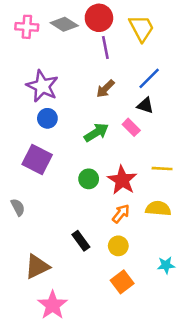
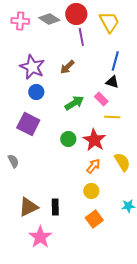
blue line: (149, 78) -> (115, 61), turned -30
brown arrow: (105, 89) -> (67, 67), moved
yellow line: (162, 169) -> (112, 117), moved
yellow semicircle: (158, 209) -> (122, 162), turned 54
black rectangle: (81, 241) -> (55, 207), moved, turned 35

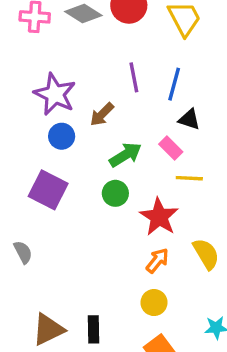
purple line: (81, 37) -> (134, 77), moved
blue line: (115, 61) -> (174, 84), moved
brown arrow: (67, 67) -> (102, 114), moved
green circle: (68, 139) -> (115, 193), moved

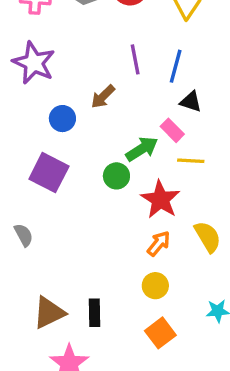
purple star: (55, 94) -> (34, 63), moved
green arrow: (125, 155) -> (142, 149), moved

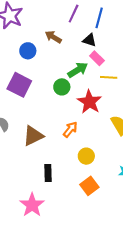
purple line: (135, 59) -> (74, 14), turned 36
brown arrow: (103, 97) -> (53, 37), turned 77
black triangle: (191, 102) -> (89, 40), moved
orange arrow: (159, 243) -> (70, 129), moved
brown triangle: (49, 313) -> (33, 136), moved

